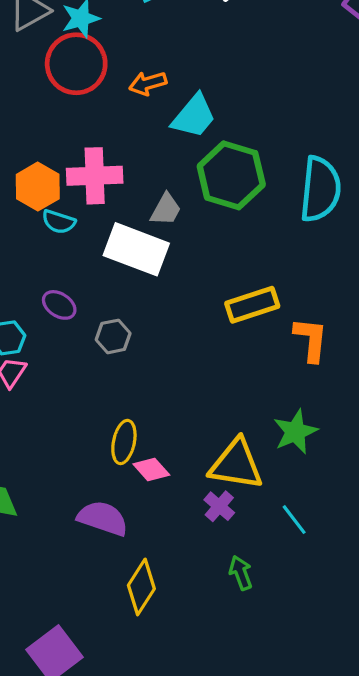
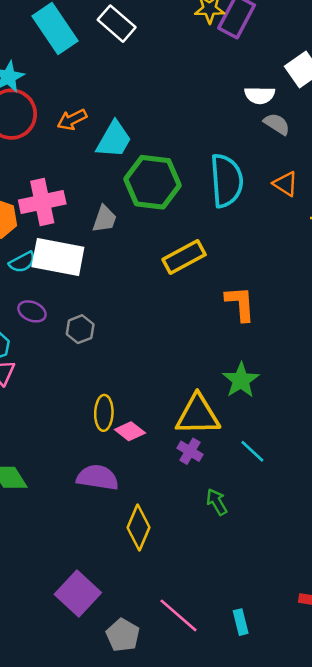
cyan semicircle: (59, 222) -> (22, 262), moved, turned -36
white rectangle: (136, 249) -> (58, 257), moved
yellow rectangle: (252, 305) -> (184, 257), moved

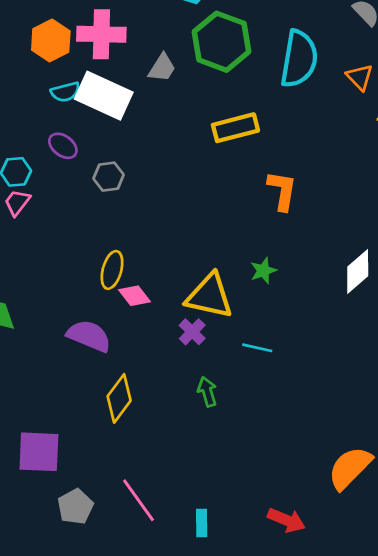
green star: (241, 380) -> (263, 271), size x0.7
cyan line: (252, 451) -> (257, 348), turned -44
purple square: (78, 594) -> (39, 452), turned 36

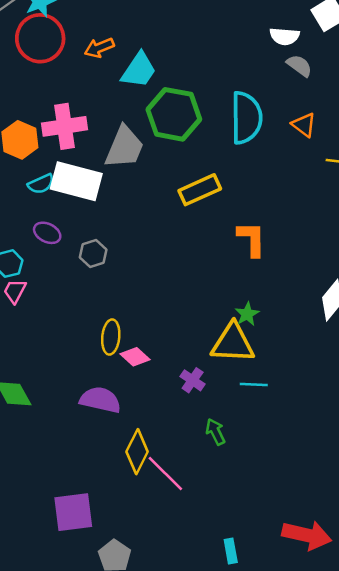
gray trapezoid: (162, 68) -> (124, 147), size x1.6
yellow triangle: (209, 296) -> (233, 343), moved
pink line: (138, 500) -> (165, 474), moved
red arrow: (287, 520) -> (307, 535), size x1.4

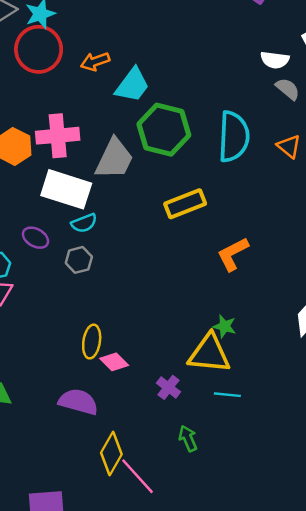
cyan semicircle: (41, 184) -> (84, 223), moved
orange L-shape: (252, 239) -> (233, 254), turned -120
green star: (247, 314) -> (225, 326), turned -30

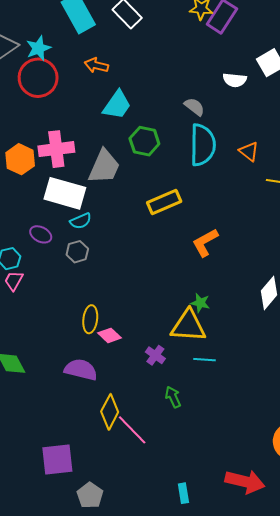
orange arrow: (95, 62) -> (96, 65), moved, turned 35
gray semicircle: (288, 89) -> (194, 107), moved
green hexagon: (164, 130) -> (144, 141), size x0.7

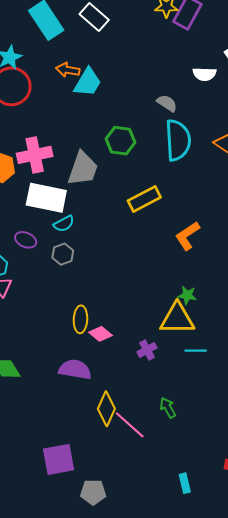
cyan trapezoid: (117, 105) -> (88, 82), moved
purple cross: (155, 355) -> (147, 350), turned 30
green arrow: (173, 397) -> (168, 408), moved
gray pentagon: (90, 495) -> (93, 492), turned -30

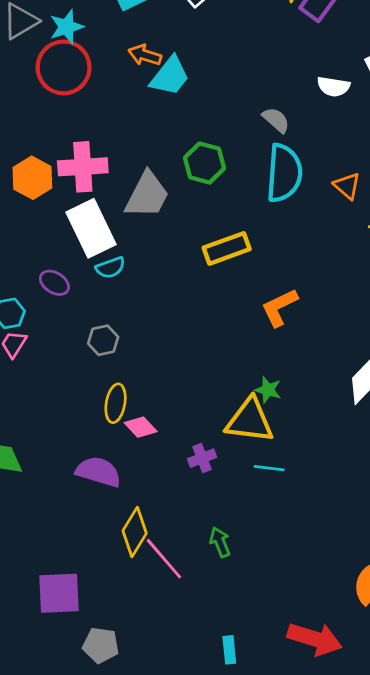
white rectangle: (46, 198) -> (91, 228), turned 45
gray hexagon: (63, 254) -> (103, 340), moved

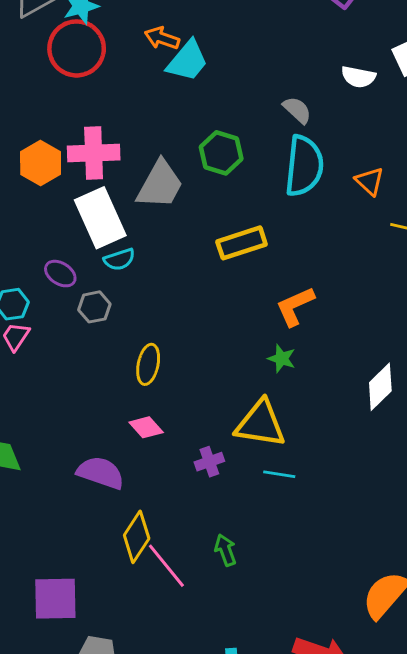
gray hexagon: (103, 340) -> (94, 307), moved
green star: (268, 390) -> (282, 359), moved
yellow ellipse: (116, 403) -> (148, 364), moved

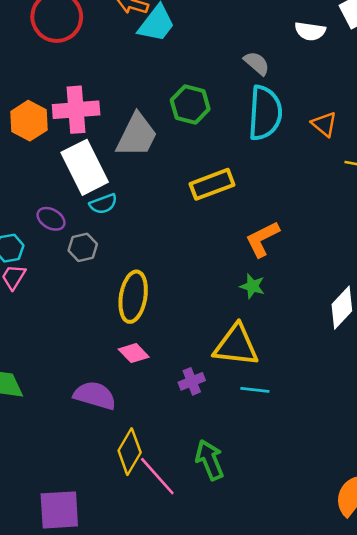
yellow ellipse: (148, 364) -> (133, 297), size x1.4
green arrow: (225, 550) -> (210, 460), size x1.4

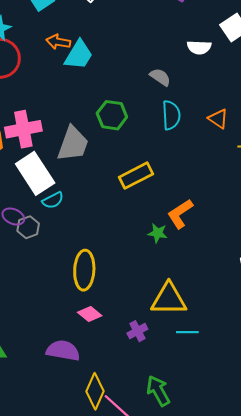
cyan semicircle: (265, 113) -> (171, 115), size x0.7
gray hexagon: (83, 247) -> (28, 227), moved
green star: (252, 286) -> (158, 233), moved

